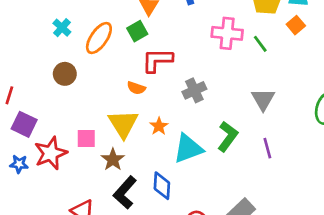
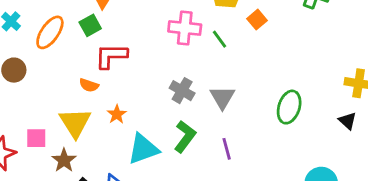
gray cross: (194, 90) -> (182, 91), moved, turned -35
orange star: (159, 126) -> (117, 114), moved

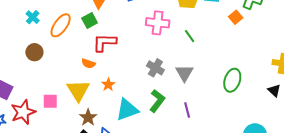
orange square: (257, 20) -> (236, 17), moved
green line: (219, 39) -> (190, 36), moved
brown star: (64, 160) -> (88, 117), moved

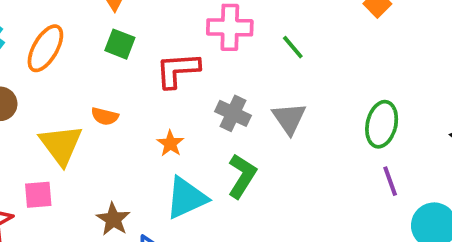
green square: (90, 20) -> (120, 44), moved, turned -35
red L-shape: (104, 43) -> (178, 70), moved
orange star: (108, 85) -> (170, 144), moved
yellow triangle: (78, 90) -> (61, 145), moved
purple line: (187, 110) -> (390, 181), moved

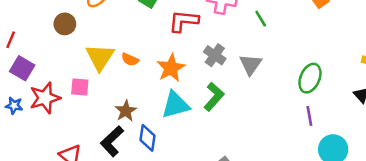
orange semicircle: (105, 116) -> (130, 60), moved
orange star: (170, 144) -> (171, 68), size x1.6

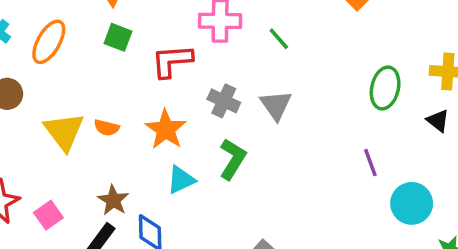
green ellipse: (310, 78) -> (385, 88), moved
pink square: (80, 87) -> (48, 215), moved, turned -30
cyan triangle: (175, 105) -> (181, 180), size x0.7

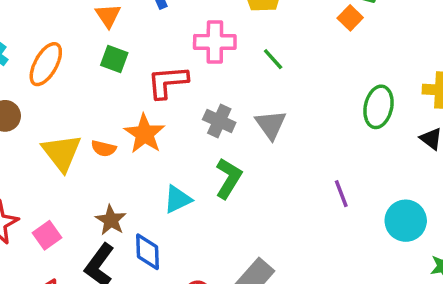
orange star: (166, 129) -> (145, 134), moved
purple line: (370, 163) -> (341, 194), moved

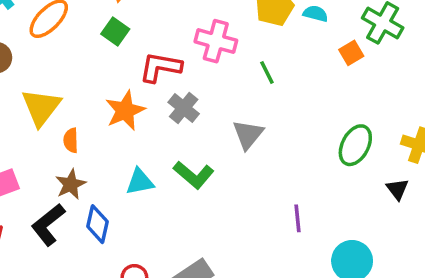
gray cross: (219, 121) -> (184, 108), moved
orange semicircle: (104, 148) -> (71, 140), moved, turned 60
green L-shape: (228, 178) -> (194, 175), turned 84

